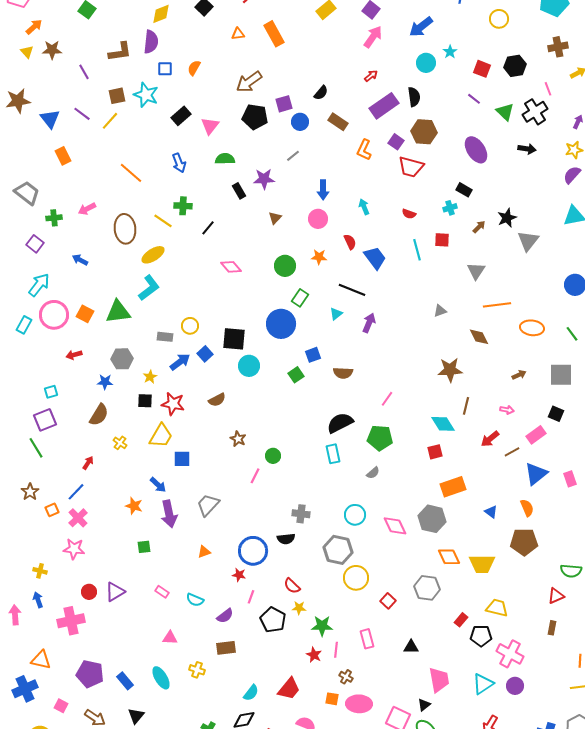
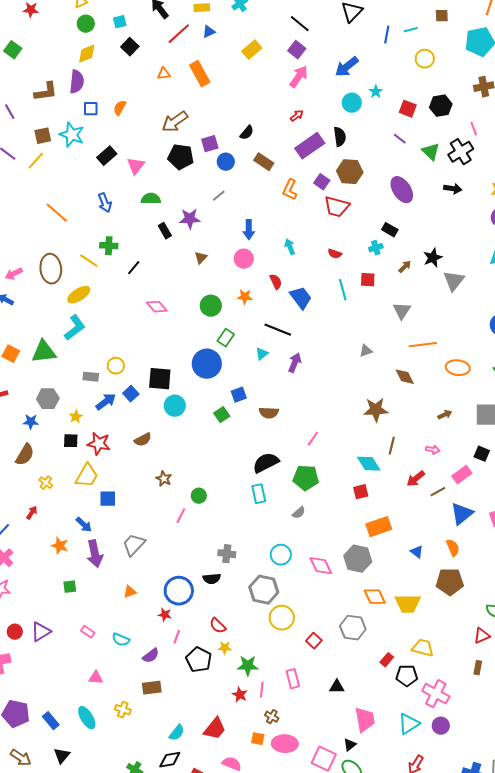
pink arrow: (87, 209) -> (14, 274), moved
red arrow: (88, 463) -> (32, 513), moved

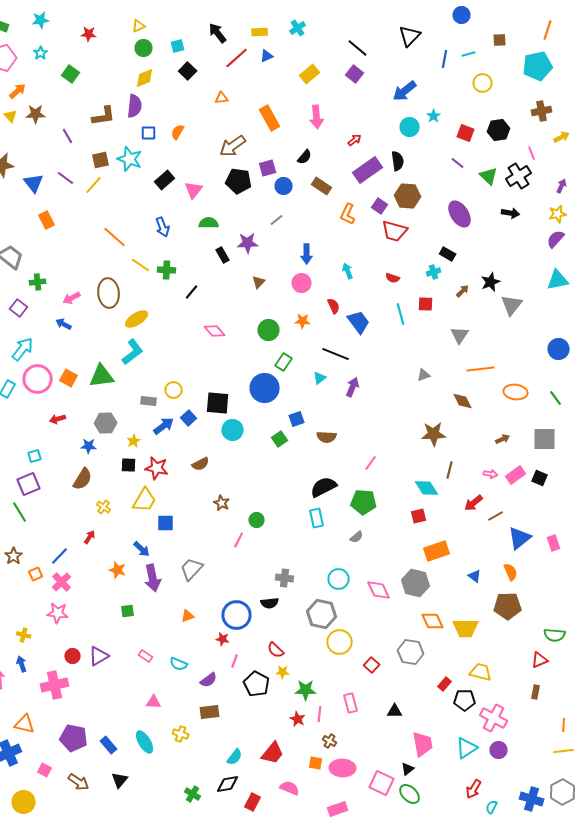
orange rectangle: (200, 74) -> (270, 118), moved
pink arrow: (299, 77) -> (317, 117), moved, turned 140
yellow line: (89, 261) -> (141, 265), moved
pink rectangle: (462, 475) -> (516, 475), moved

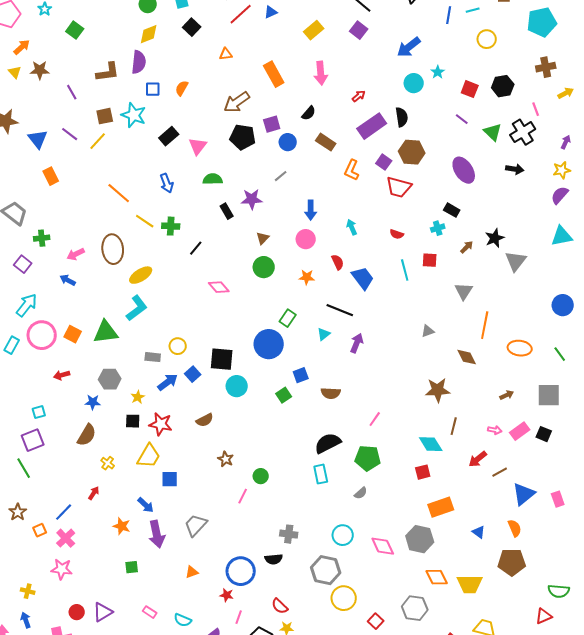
green circle: (269, 330) -> (264, 267), moved
orange line: (481, 369) -> (485, 325), turned -72

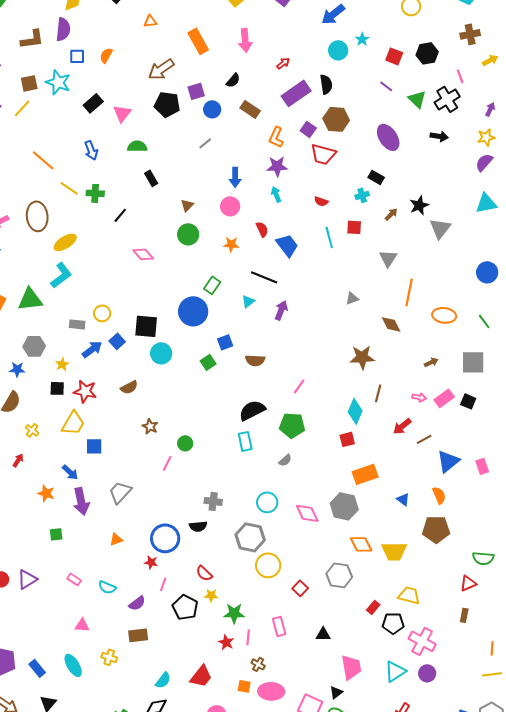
purple star: (252, 199) -> (277, 166), moved
cyan diamond: (431, 444) -> (355, 411), turned 55

